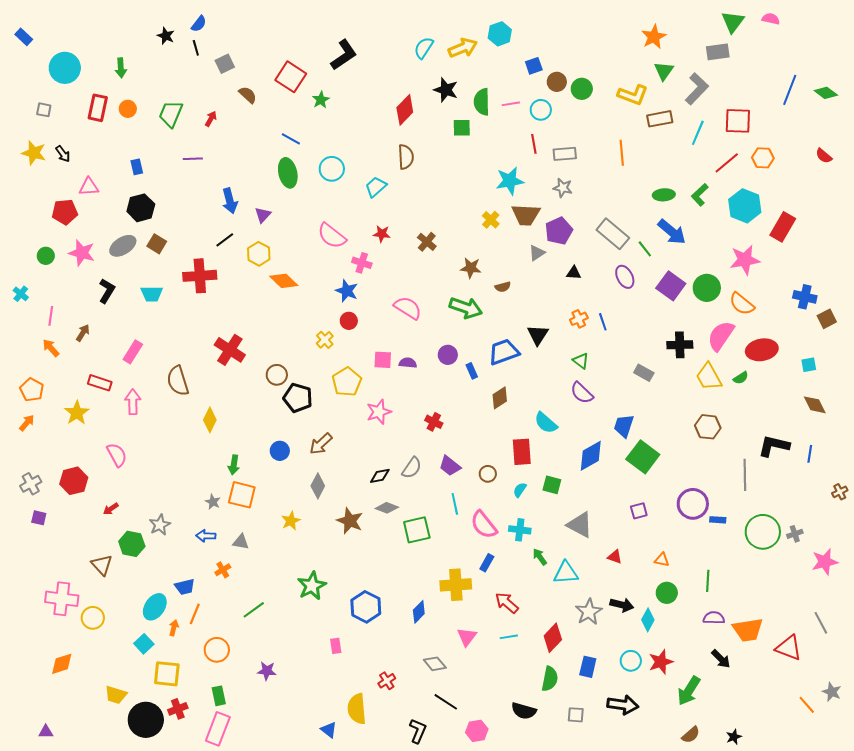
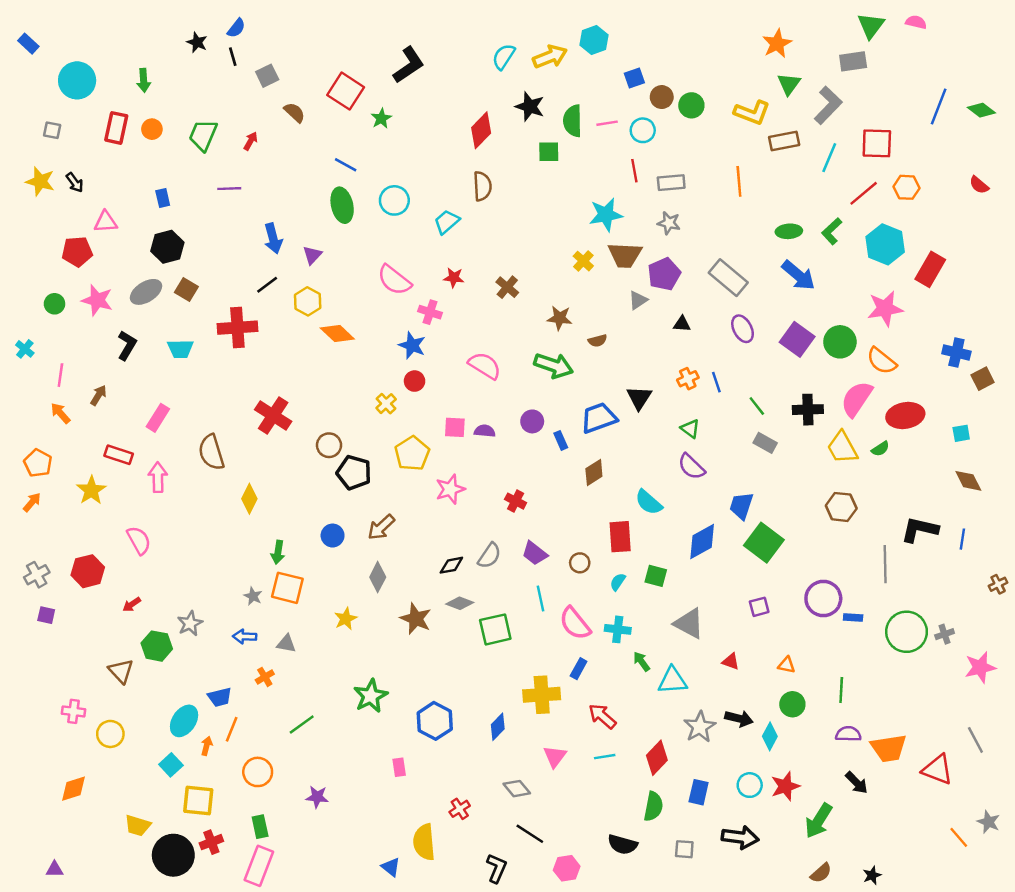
green line: (645, 249) -> (757, 406), moved
pink cross: (62, 599) -> (74, 711), size x0.6

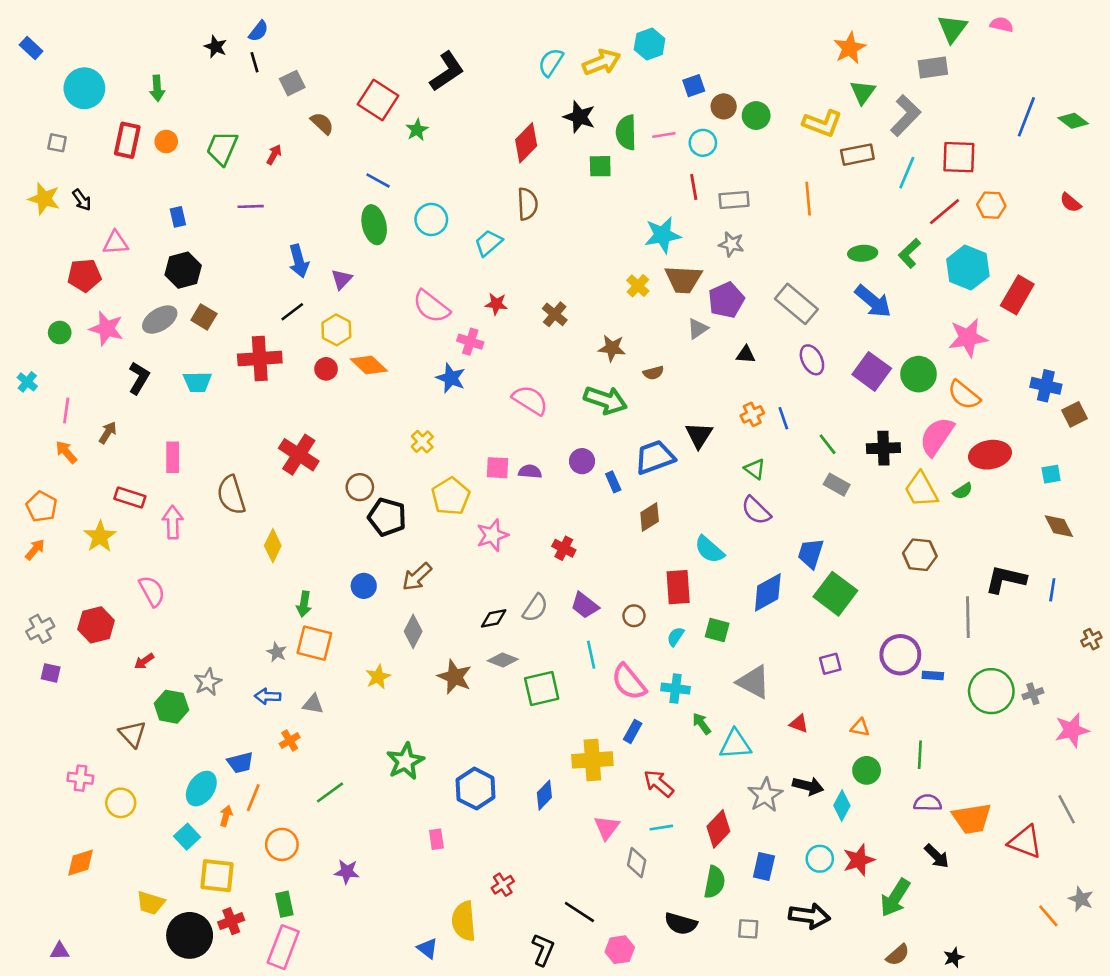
red circle: (415, 381) -> (326, 369), moved
pink rectangle: (158, 418) -> (173, 457), turned -32
gray diamond: (517, 789) -> (637, 863), moved, turned 52

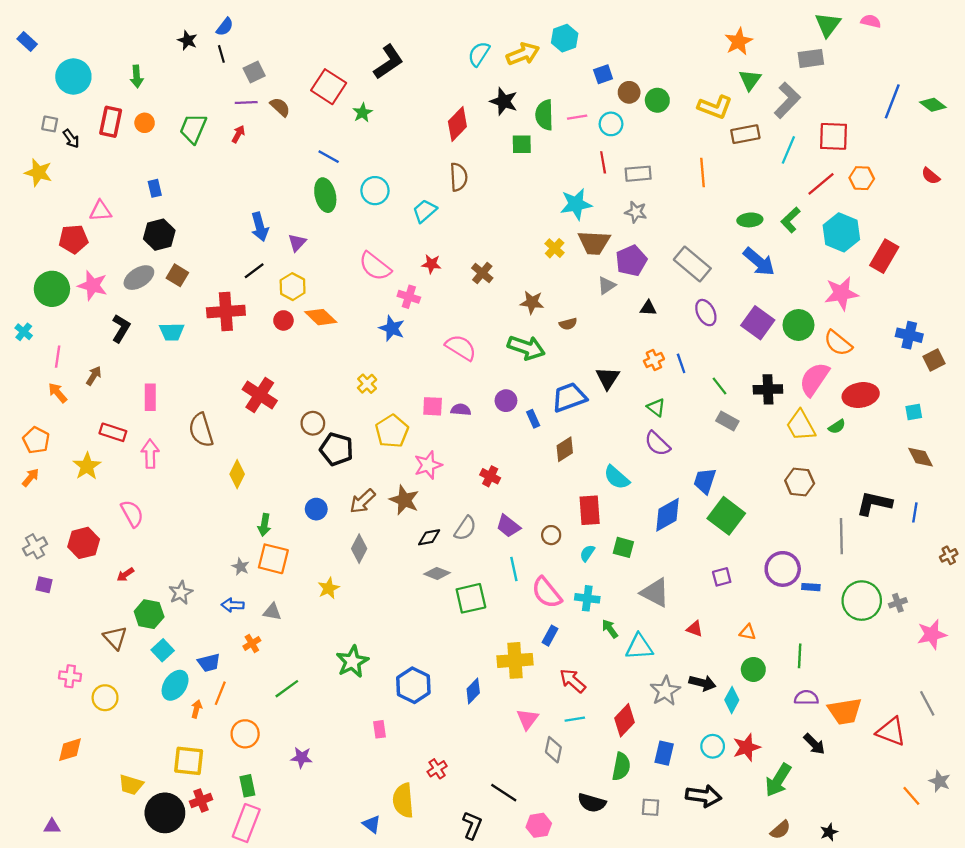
black arrow: (82, 200) -> (71, 139), moved
purple line: (251, 206) -> (246, 102), moved
green circle: (60, 333) -> (52, 289), size x1.8
brown star: (455, 677) -> (404, 500), moved
cyan square: (187, 837) -> (163, 650), moved

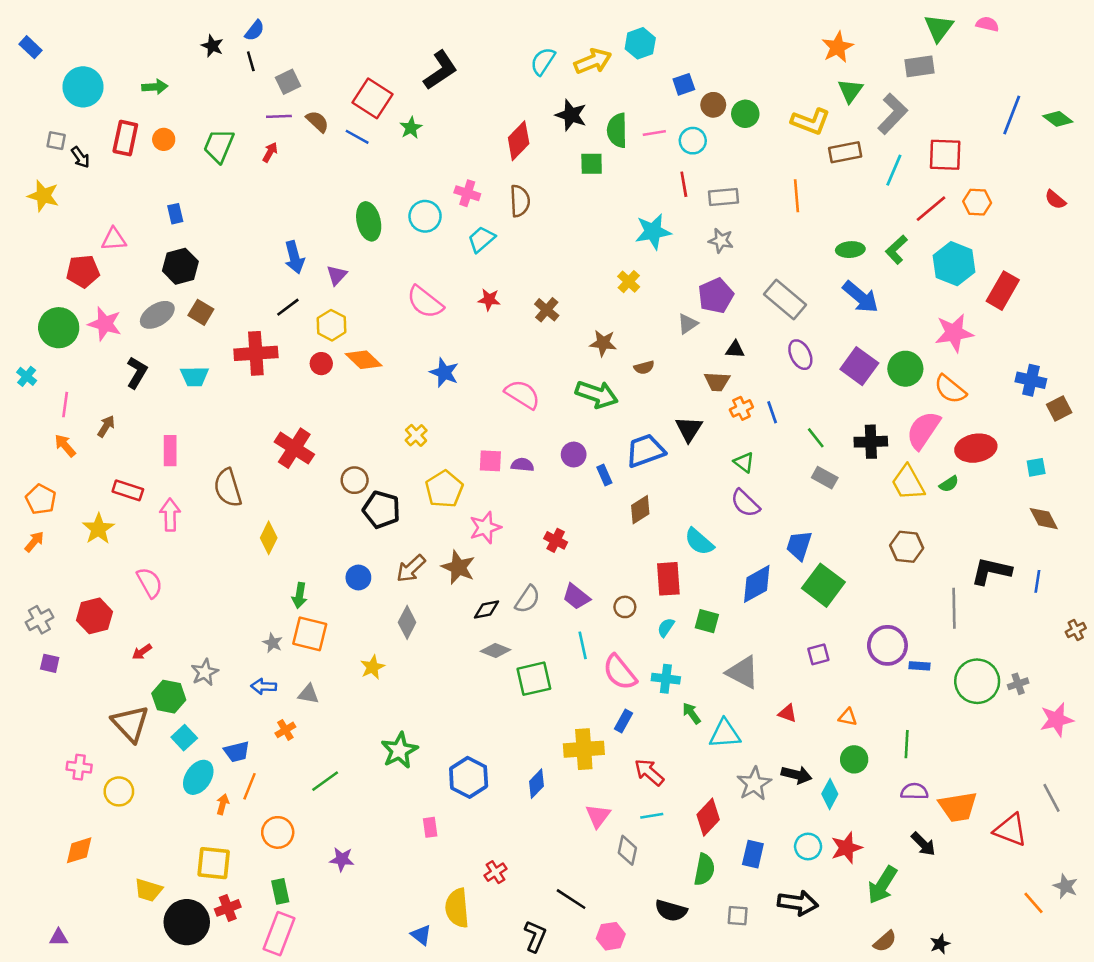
green arrow: (137, 77) -> (155, 87), turned -90
blue line: (329, 157) -> (357, 137), moved
brown trapezoid: (594, 243) -> (717, 382), moved, size x0.7
pink cross: (409, 297) -> (467, 193), moved
brown triangle: (115, 638) -> (130, 724), size x1.4

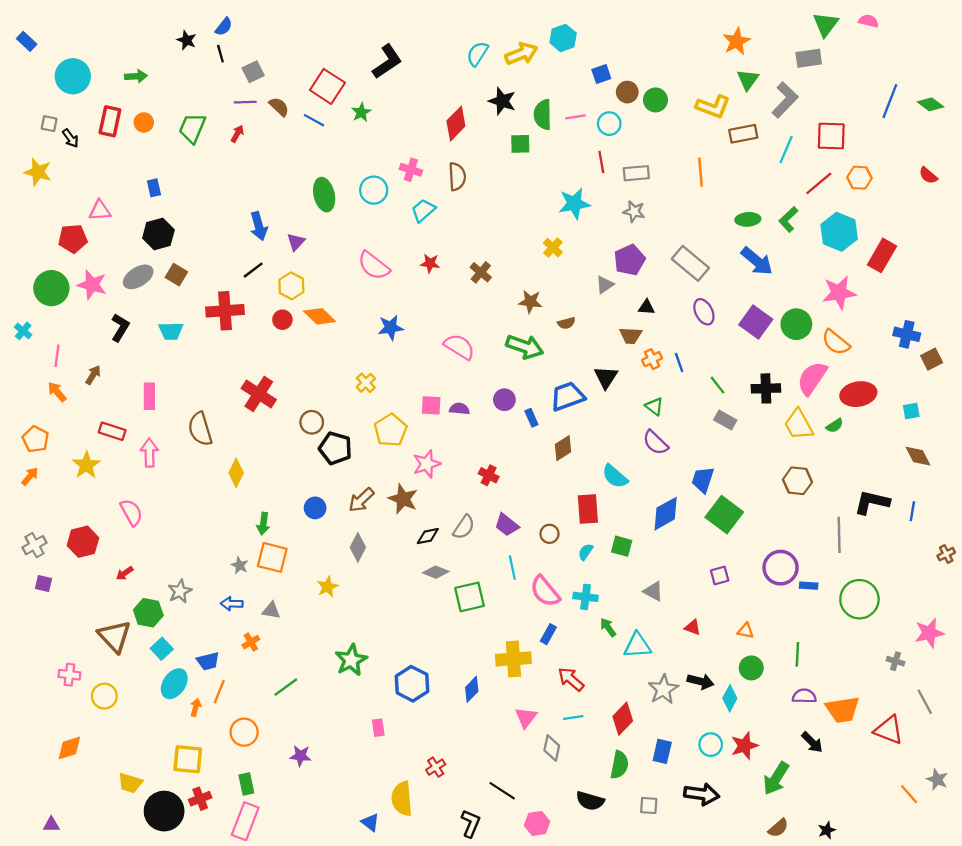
blue star: (444, 373) -> (391, 328), turned -30
gray triangle: (743, 672) -> (653, 591), size x0.7
gray cross: (1018, 684) -> (895, 661), moved, turned 36

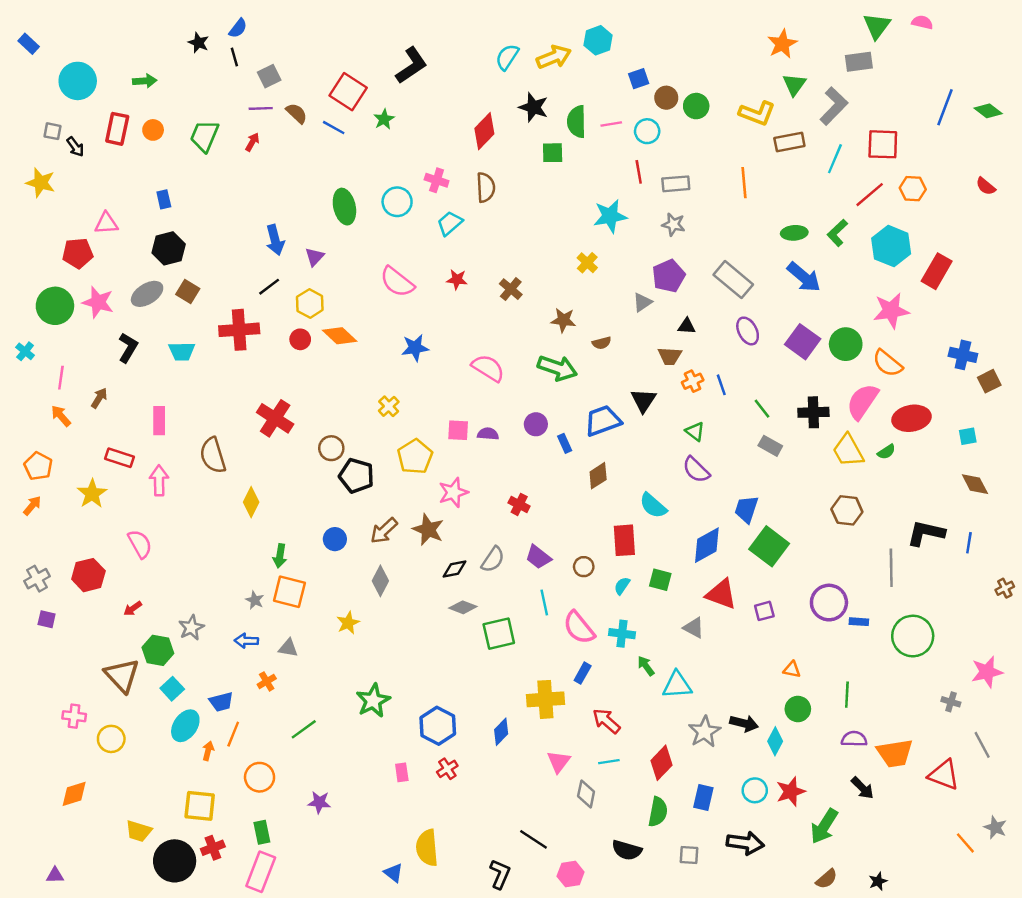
red triangle: (693, 627) -> (721, 594), moved, size x1.8
red cross: (436, 767) -> (447, 769), moved

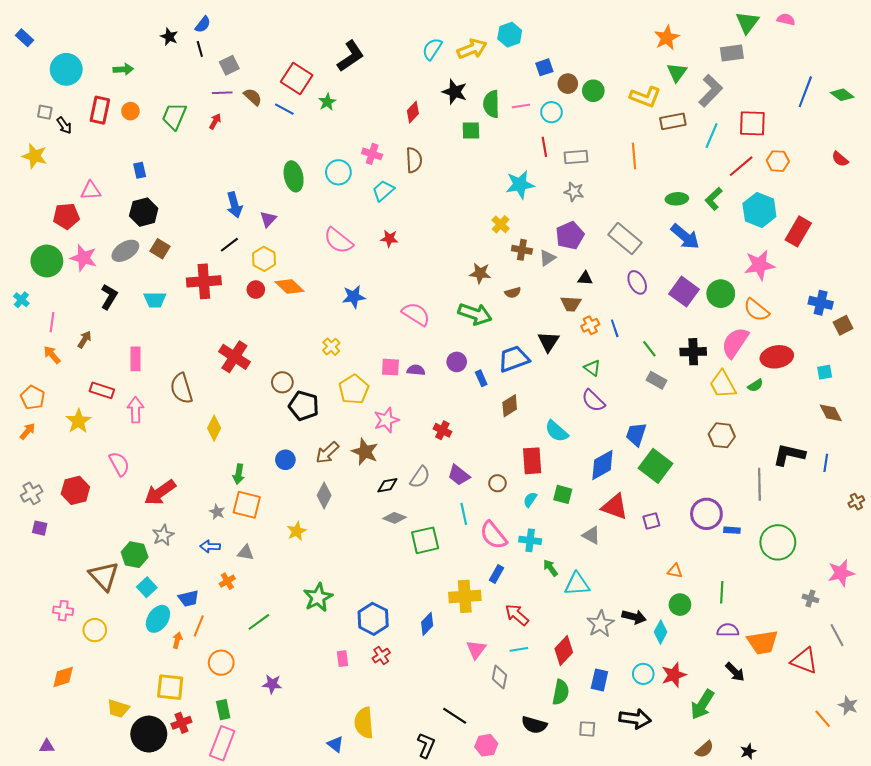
red diamond: (484, 131) -> (413, 112), size x0.7
brown cross: (511, 289) -> (522, 250), moved, turned -30
red arrow: (133, 609) -> (160, 492), moved, size x2.0

